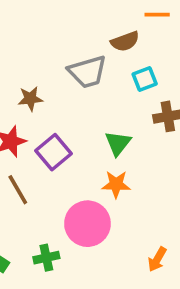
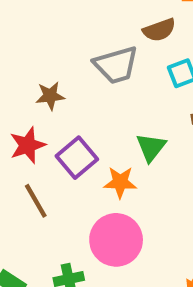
orange star: (116, 184) -> (120, 182), moved

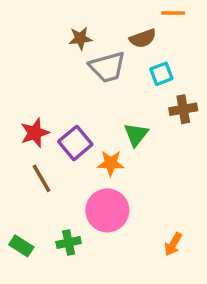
brown star: (50, 96) -> (80, 38), moved

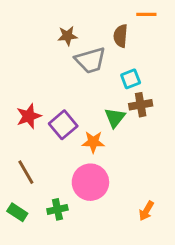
brown semicircle: (143, 38) -> (121, 36), turned 115
cyan square: (161, 74) -> (131, 79), moved
brown cross: (183, 109) -> (141, 105), moved
brown line: (42, 178) -> (26, 172), moved

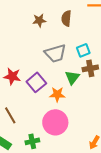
brown semicircle: (121, 36) -> (66, 18), moved
gray trapezoid: (90, 60) -> (55, 53), moved
red star: (29, 116) -> (12, 76), turned 30

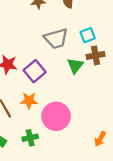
orange star: (57, 94) -> (29, 101), moved

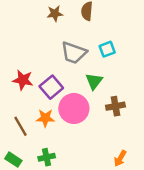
gray trapezoid: (56, 39) -> (74, 53), turned 35
brown cross: (96, 55) -> (115, 106), moved
pink circle: (56, 116) -> (74, 109), moved

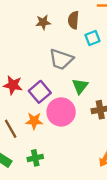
cyan square: (107, 49) -> (92, 38), moved

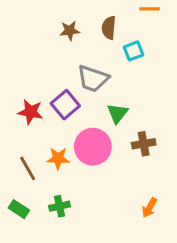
purple square: (40, 92) -> (65, 105), moved

